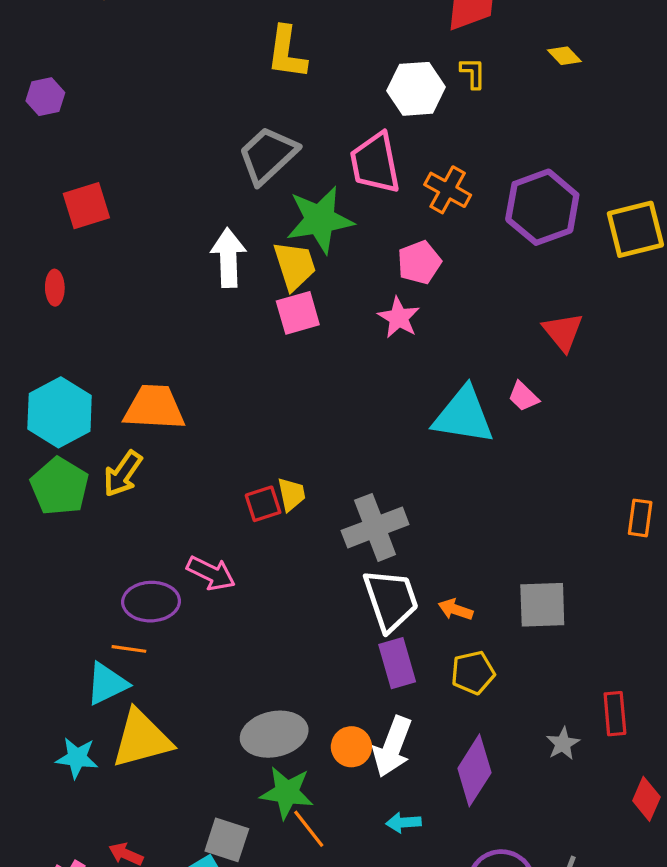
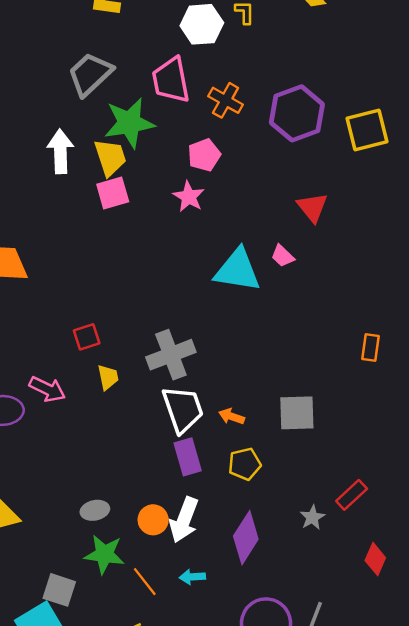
yellow trapezoid: (291, 494) -> (108, 377), moved
red rectangle: (615, 714) -> (352, 495), turned 52
gray ellipse: (274, 734) -> (95, 510), size x0.6
orange line: (309, 829) -> (145, 582), moved

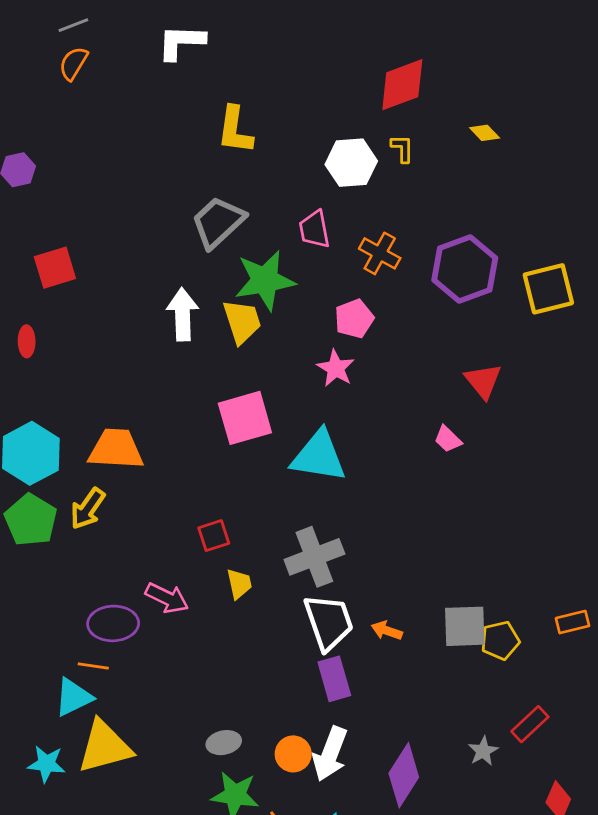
pink trapezoid: (171, 80) -> (314, 229), size x0.7
pink square: (113, 193) -> (245, 418), moved, size x1.4
cyan triangle: (237, 270) -> (319, 456), moved
orange rectangle: (371, 348) -> (572, 622), moved, turned 68
yellow pentagon: (245, 464) -> (500, 640), moved

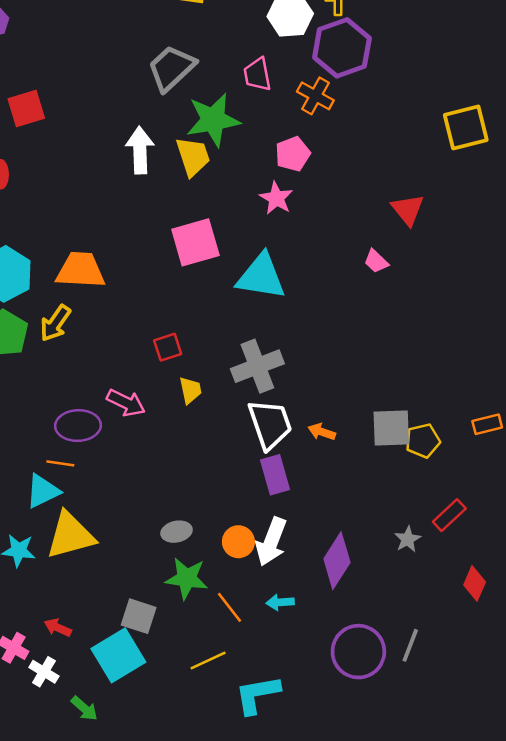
purple hexagon: (465, 269) -> (342, 48), moved

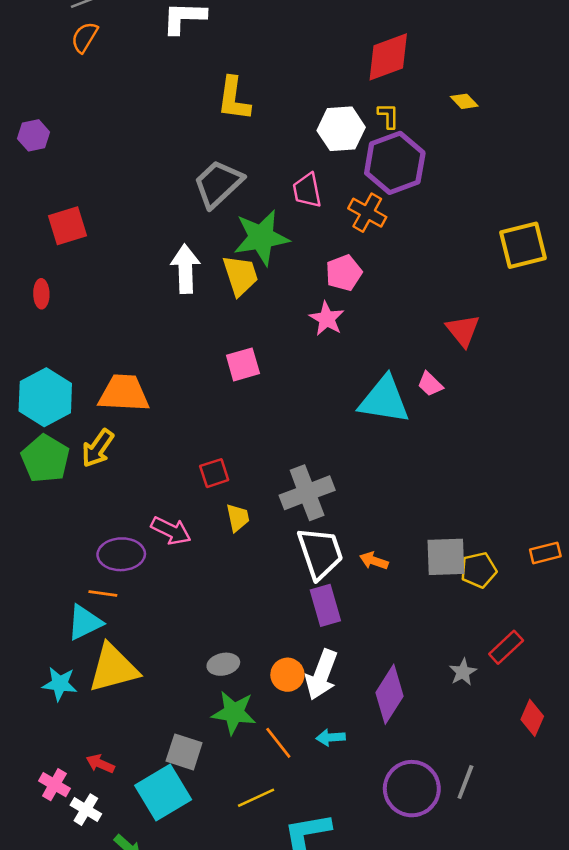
pink square: (195, 242) -> (243, 364), size x0.7
cyan triangle: (261, 276) -> (384, 400), moved

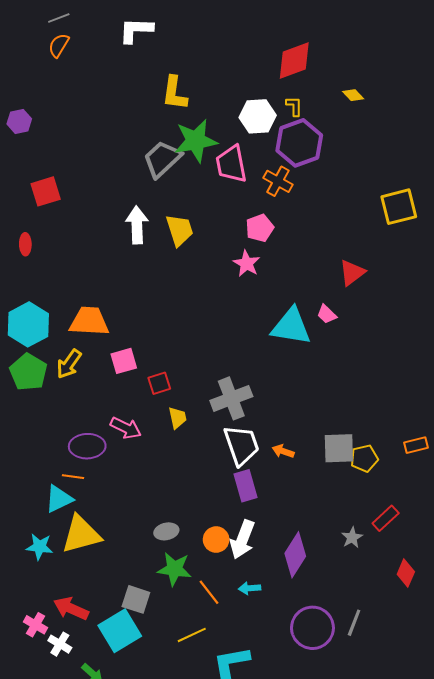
pink trapezoid: (307, 190) -> (231, 164), size x1.4
green star: (261, 237) -> (196, 141), moved
red triangle: (463, 330) -> (352, 273), turned 32
pink square: (243, 364) -> (124, 361), moved
red arrow: (100, 764) -> (71, 609), size x1.6

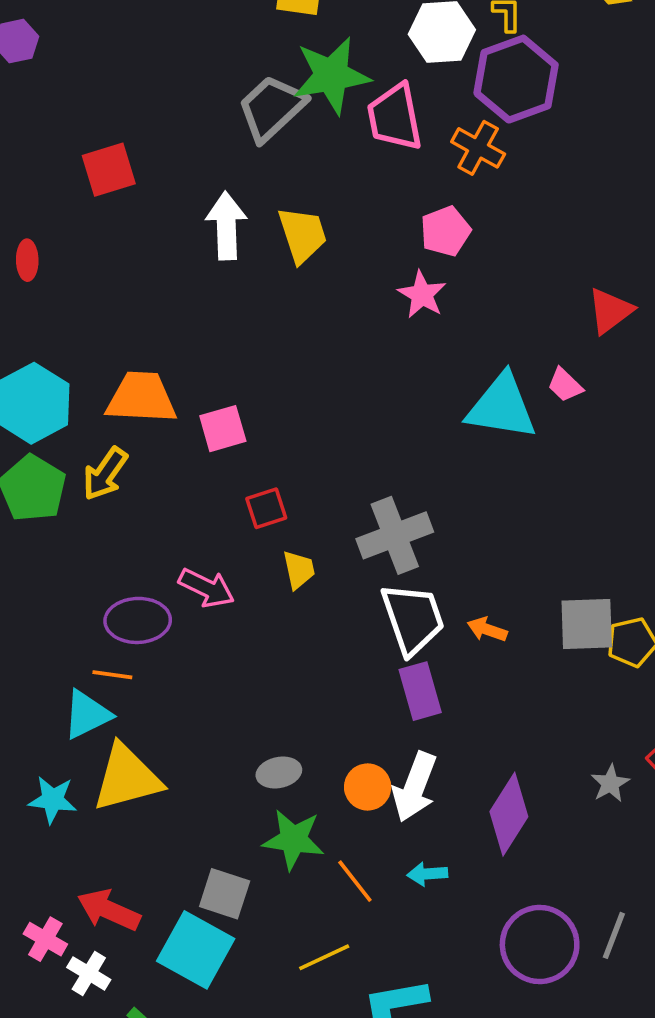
red square: (46, 191) -> (109, 170), moved
pink square: (124, 361) -> (223, 429), moved
cyan square: (120, 631) -> (196, 950), turned -30

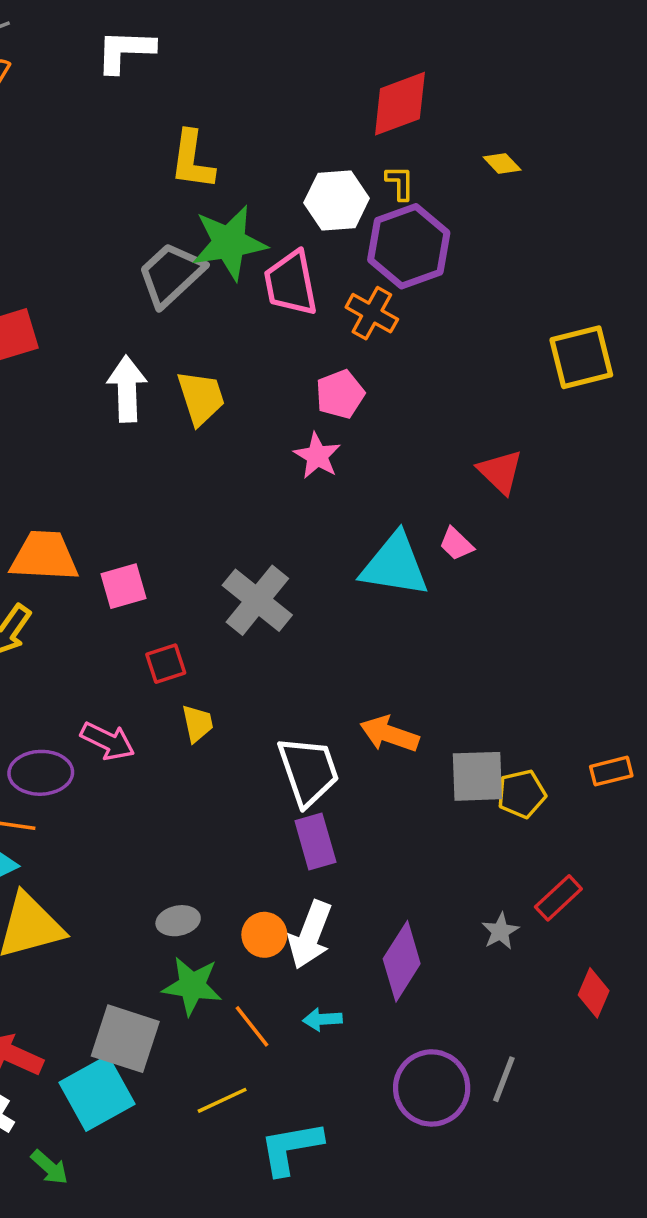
red triangle: (610, 311) -> (500, 472), turned -39
gray cross: (395, 535) -> (257, 600), moved, turned -30
orange arrow: (487, 629) -> (389, 734), moved, size x1.5
gray square: (225, 894) -> (125, 1039), size x1.4
cyan square: (196, 950) -> (97, 1093), turned 32

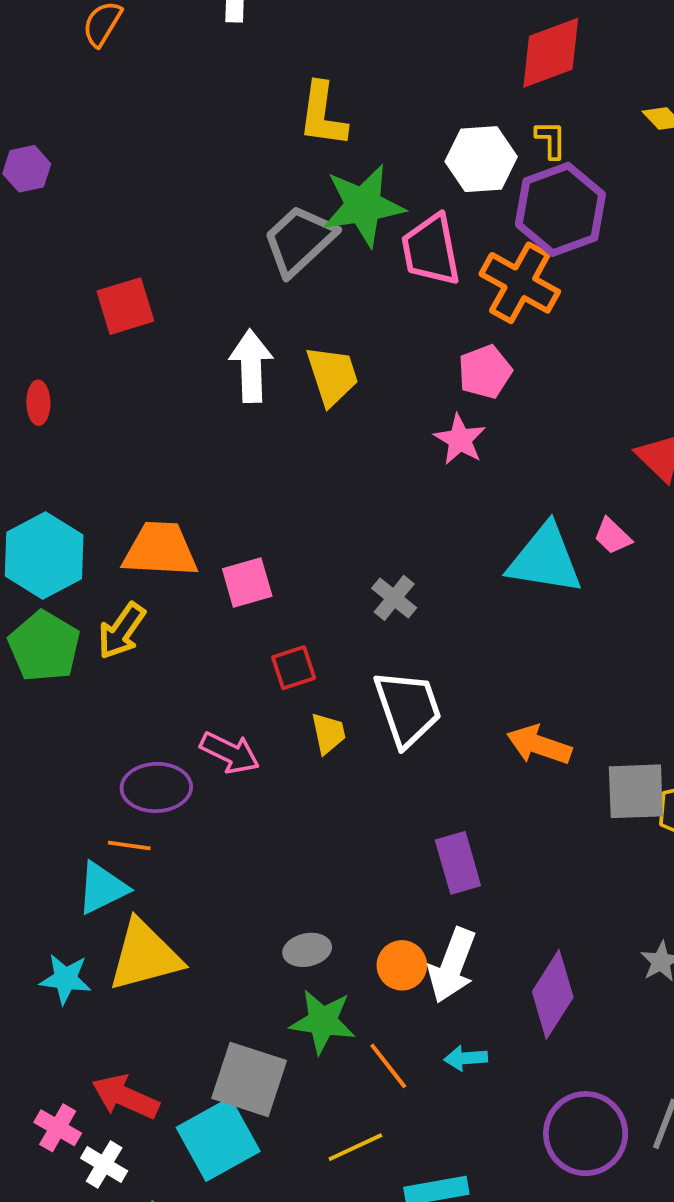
orange cross: (372, 313) -> (520, 283), size x1.4
gray cross: (257, 600) -> (394, 598), size x0.6
white trapezoid: (308, 771) -> (408, 708), moved

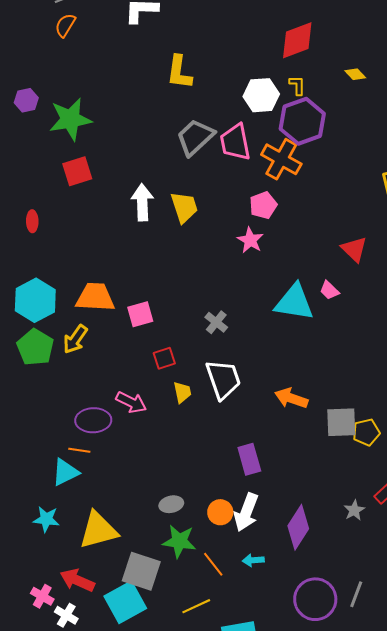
green star: (363, 205) -> (70, 119), moved
gray trapezoid: (299, 240) -> (195, 137), moved
yellow triangle: (145, 956) -> (98, 530), moved

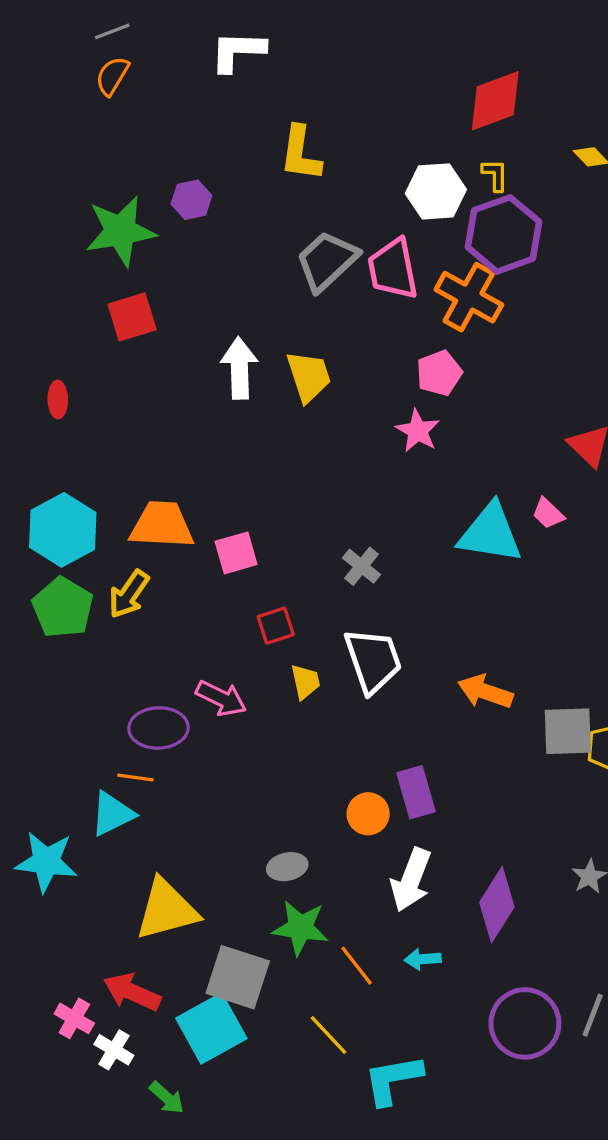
purple hexagon: (26, 100) -> (191, 200), moved
orange circle: (220, 512) -> (368, 814), moved
cyan star: (46, 519) -> (46, 862), moved, size x1.4
yellow line: (196, 606) -> (328, 1035), turned 72

